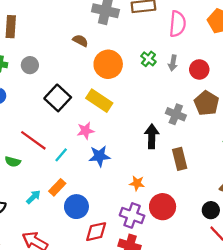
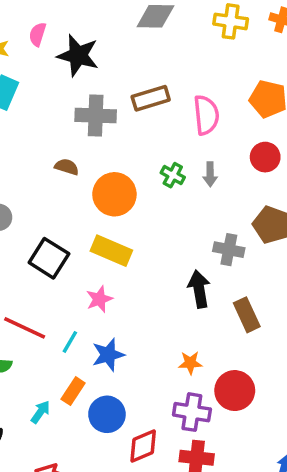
red circle: (199, 69) -> (265, 157), moved
blue star: (99, 156) -> (108, 355), moved

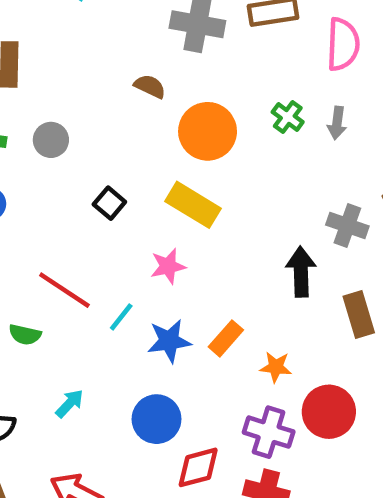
black square: (49, 258) -> (109, 203), size x0.6
orange rectangle: (73, 391) -> (226, 338), moved

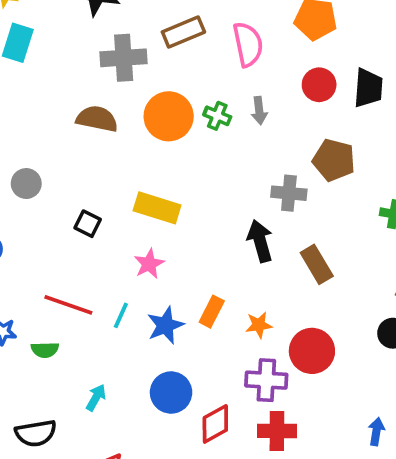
brown semicircle: (150, 86) -> (97, 119), size x1.5
orange circle: (208, 131) -> (169, 116), moved

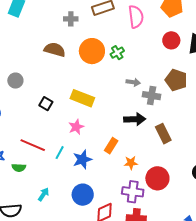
gray cross: (124, 58) -> (71, 19), size x0.6
gray arrow: (259, 111) -> (133, 82), moved, turned -80
green cross: (217, 116) -> (117, 53), turned 32
black arrow: (260, 241) -> (135, 119), turned 100
orange rectangle: (212, 312) -> (111, 146), moved

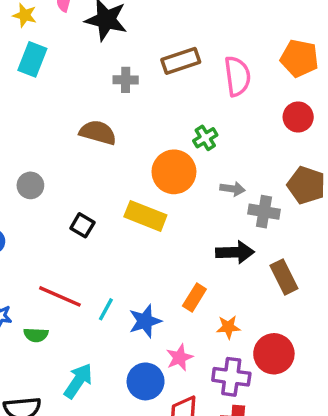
orange circle: (92, 51) -> (174, 172), moved
pink star: (76, 127) -> (179, 358), moved
cyan arrow: (43, 194) -> (78, 381), size x1.5

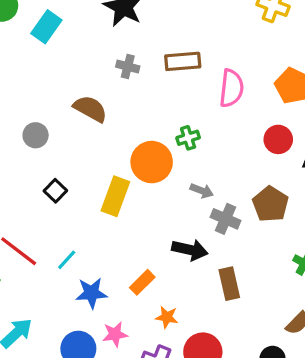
gray circle: (30, 185) -> (36, 135), moved
yellow rectangle: (145, 216) -> (115, 196), turned 75
cyan line: (106, 309) -> (67, 260), moved

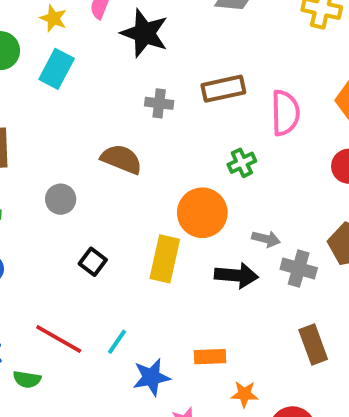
green cross: (188, 138) -> (242, 163), moved
black arrow: (190, 250) -> (236, 275), moved
orange rectangle: (142, 282) -> (210, 357), turned 50

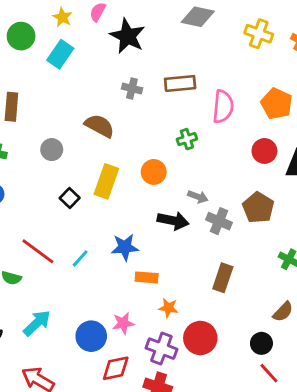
orange circle: (202, 213) -> (154, 172), size x0.7
yellow rectangle: (165, 259) -> (106, 181), moved
brown rectangle: (313, 345) -> (223, 278), turned 32
blue star: (151, 377) -> (125, 247), moved

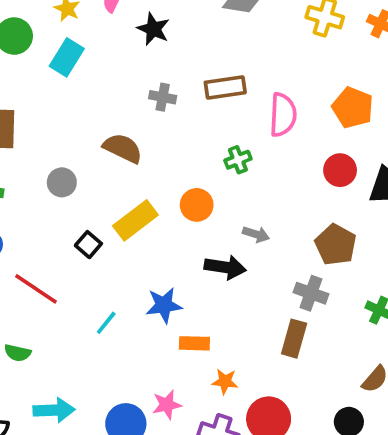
black star: (127, 36) -> (153, 29), size x0.7
yellow rectangle: (106, 181) -> (135, 220), turned 36
gray cross: (219, 221) -> (311, 293), moved
red line: (38, 251) -> (36, 289), moved
cyan arrow: (37, 323) -> (54, 410), turned 44

